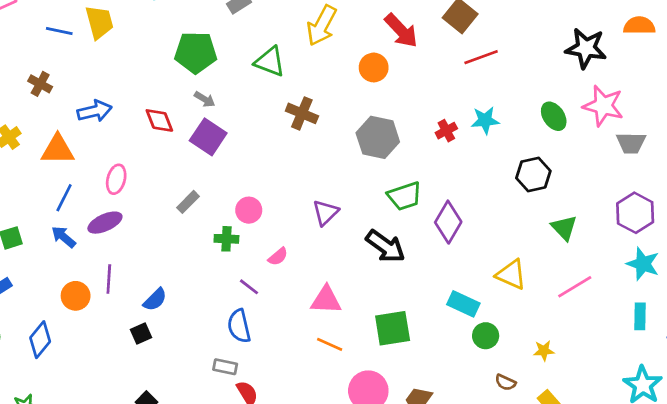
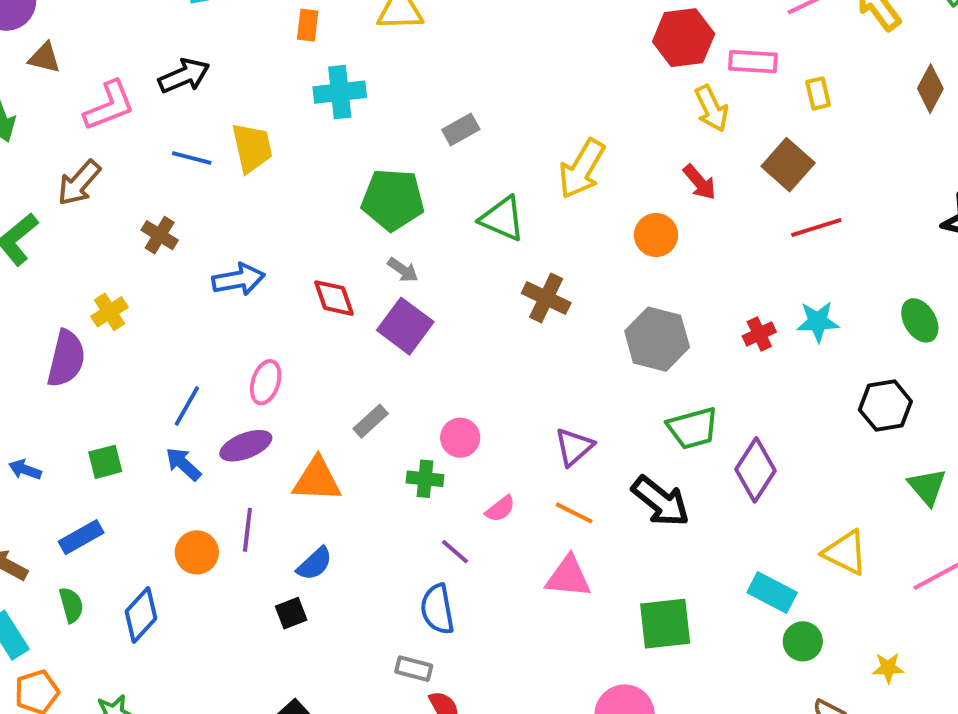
red arrow: (401, 31) -> (700, 182), size x0.7
orange triangle: (58, 149) -> (317, 480), moved
orange line: (330, 344) -> (574, 513), moved

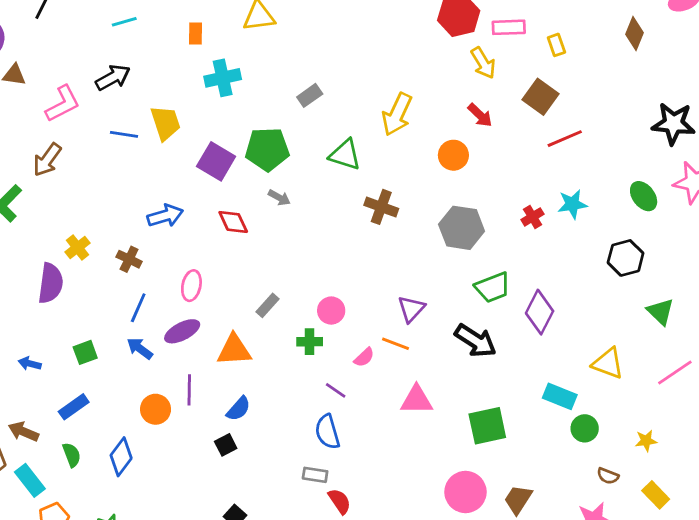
brown cross: (160, 235) -> (129, 259), moved
purple square: (405, 326) -> (216, 161), moved
orange line: (574, 513) -> (396, 344), moved

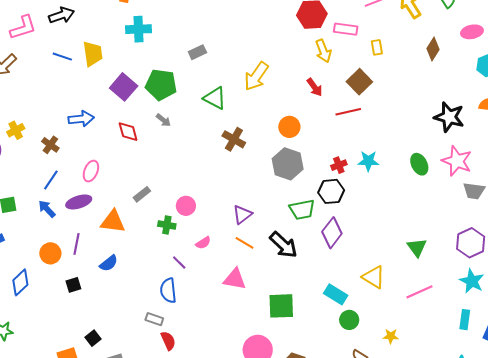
red line: (565, 139) -> (348, 112), moved
orange circle: (453, 155) -> (289, 127), moved
black hexagon: (626, 258) -> (331, 191), moved
orange line: (396, 344) -> (244, 243), moved
black square: (226, 445) -> (73, 285), moved

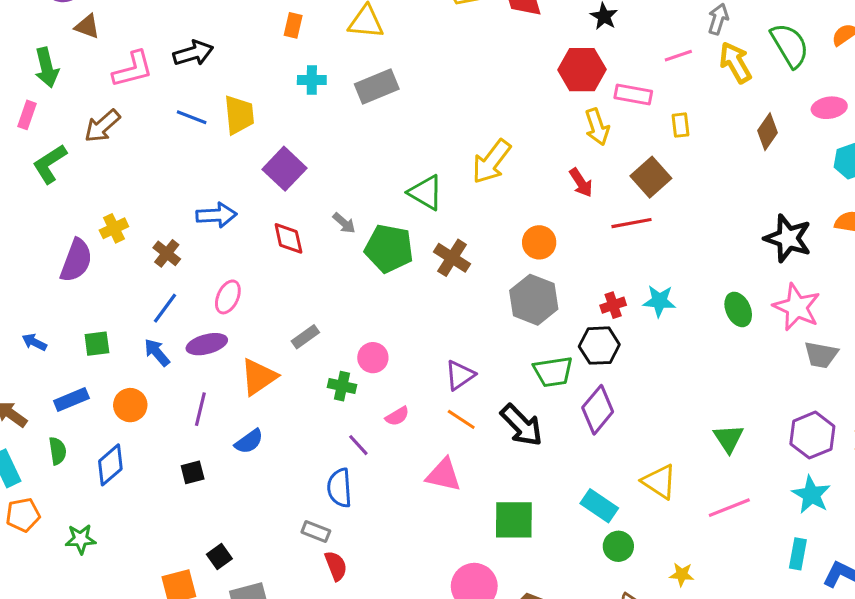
cyan cross: (139, 29) -> (312, 80), size x0.7
gray rectangle: (197, 52) -> (377, 86), moved, size x1.5
green pentagon: (161, 85) -> (389, 248), moved
orange triangle: (113, 222) -> (259, 377), turned -44
orange circle: (50, 253) -> (130, 405), moved

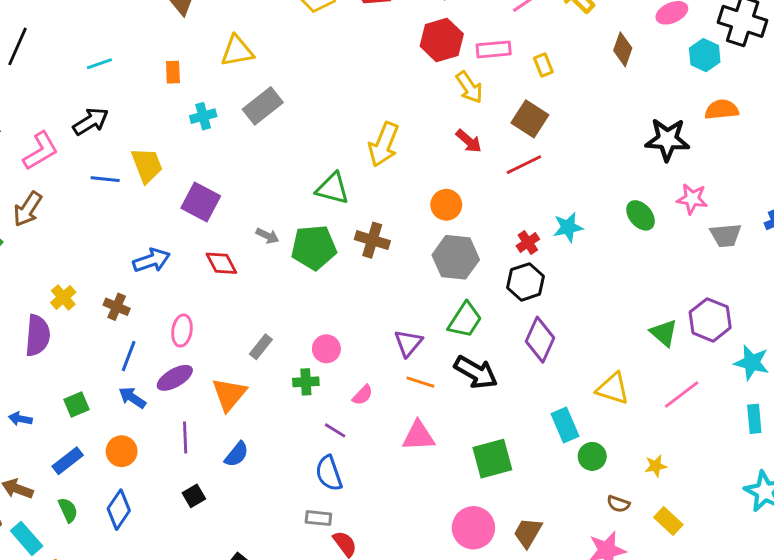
pink star: (797, 307) -> (692, 199), size x0.7
green trapezoid: (553, 372) -> (465, 320), moved, turned -33
purple hexagon: (812, 435) -> (710, 320), moved
cyan rectangle: (599, 506) -> (565, 425), turned 48

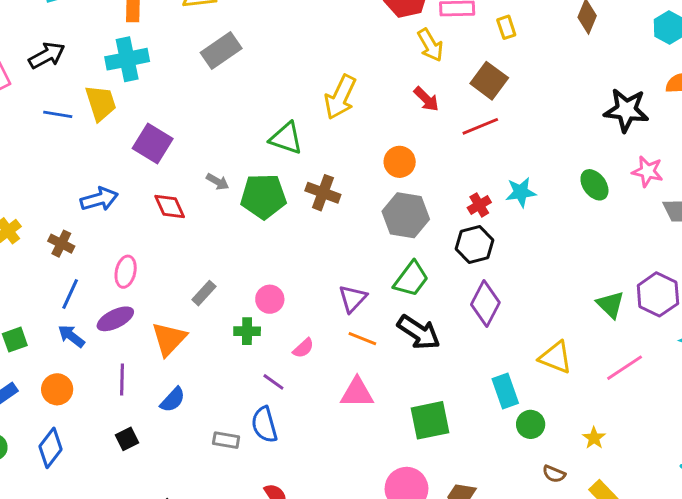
cyan cross: (203, 116) -> (127, 59), moved, size x1.6
yellow star: (656, 466) -> (594, 438), turned -30
gray rectangle: (318, 518) -> (226, 440), moved

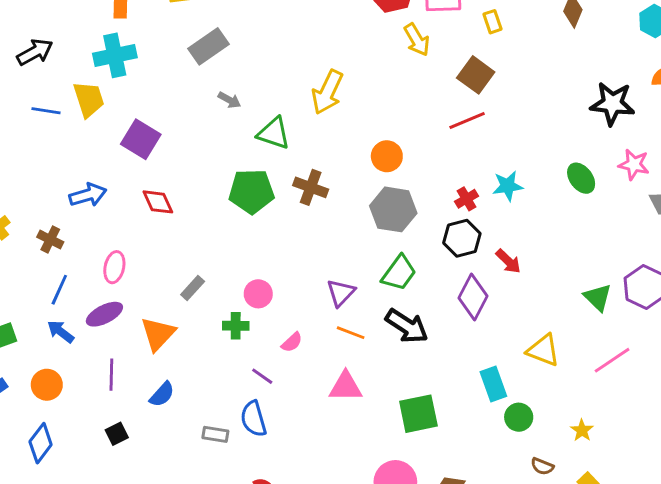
red arrow: (426, 99) -> (508, 261), moved
gray arrow: (218, 182) -> (229, 100), moved

